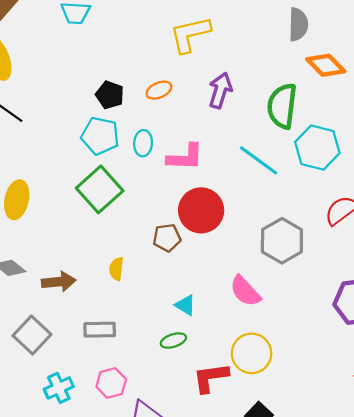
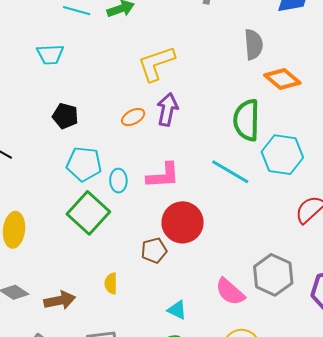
purple arrow: (220, 90) -> (167, 109), moved
black pentagon: (110, 95) -> (65, 116), moved
cyan ellipse: (143, 143) -> (118, 181), moved
gray hexagon: (282, 241) -> (273, 275), moved

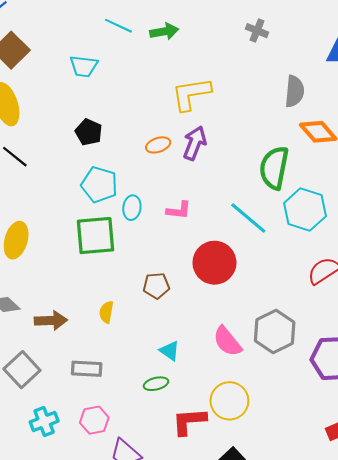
pink L-shape: (163, 176) -> (179, 210), size x0.7
green square: (88, 213) -> (95, 236), turned 33
red circle: (183, 222) -> (214, 263), moved

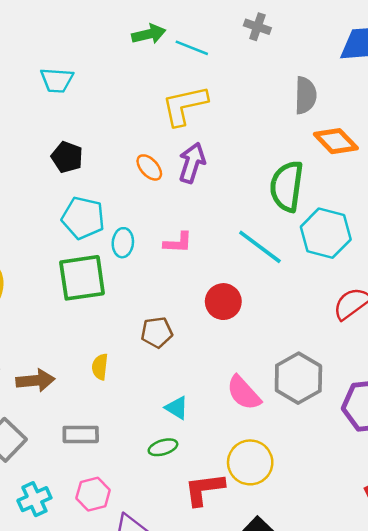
cyan line: (118, 26) -> (192, 48), moved
orange ellipse: (158, 145) -> (149, 167), turned 70
red circle: (214, 263) -> (223, 302), size x0.7

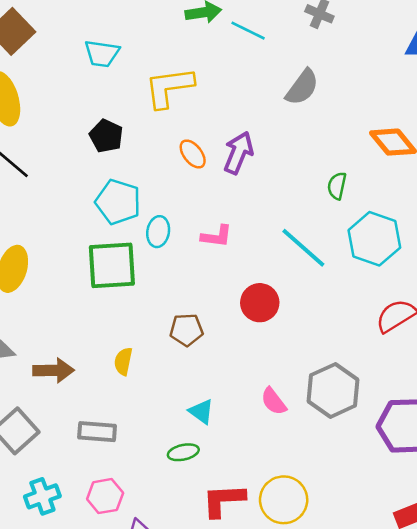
gray semicircle: (305, 95) -> (302, 87), moved, turned 30
yellow L-shape: (185, 105) -> (169, 87), moved
green semicircle: (287, 186) -> (337, 186), size x0.5
pink semicircle: (244, 393) -> (274, 401), size x0.7
yellow circle: (250, 462) -> (284, 500), moved

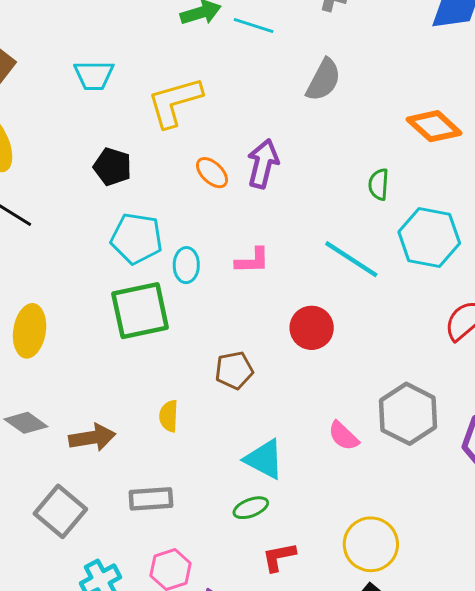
cyan triangle: (201, 412) -> (264, 459), size x1.4
red L-shape: (224, 500) -> (279, 557), moved, size x0.7

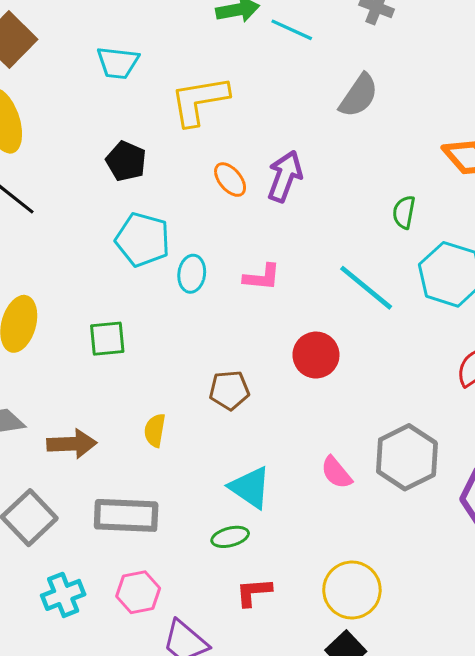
green square: (140, 311) -> (107, 339), moved, size x0.6
gray rectangle: (151, 499) -> (126, 515), size x1.4

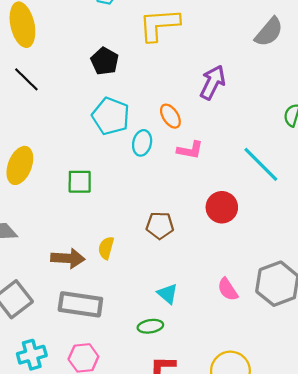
orange ellipse: (230, 180) -> (170, 116), moved
brown arrow: (72, 444) -> (68, 258), moved
cyan triangle: (250, 487) -> (168, 294), size x0.7

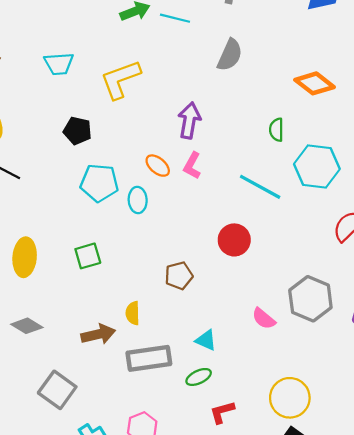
pink L-shape: (190, 150) -> (192, 166), moved, turned 124
gray rectangle: (80, 304) -> (149, 358), moved

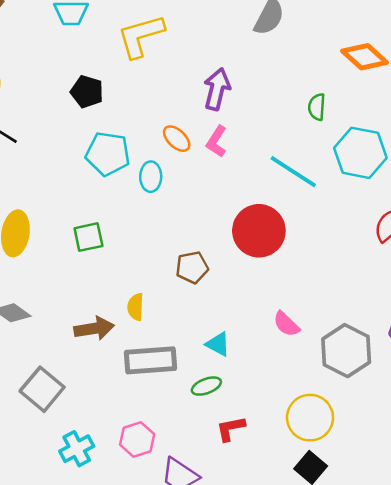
red circle: (234, 240) -> (259, 231), size x1.4
gray hexagon: (310, 299) -> (346, 351), moved

